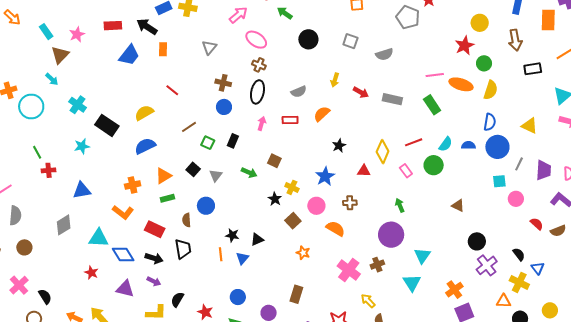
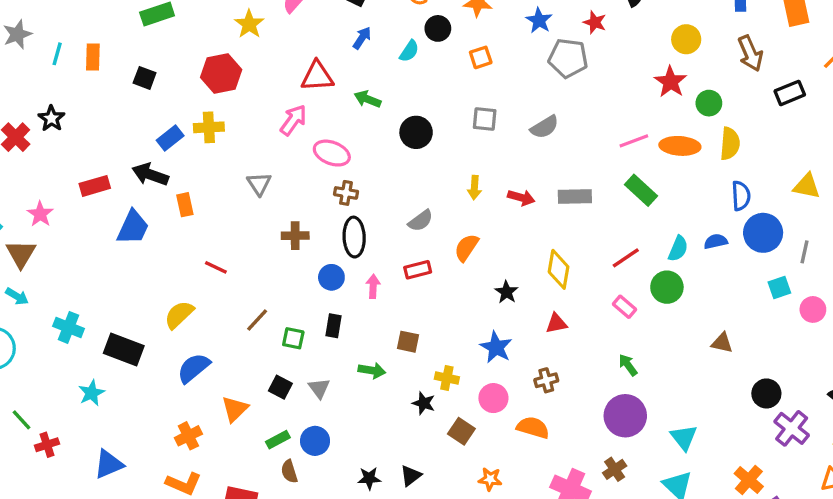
blue circle: (224, 107) -> (331, 277), moved
yellow diamond: (383, 152) -> (559, 269), moved
green rectangle: (167, 198) -> (278, 440), moved

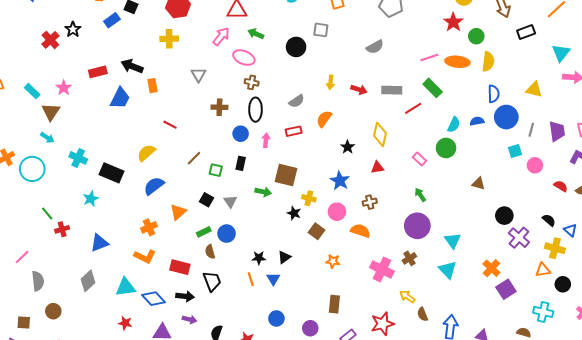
green arrow: (368, 99) -> (256, 34), moved
gray square: (485, 119) -> (321, 30), moved
blue rectangle: (170, 138) -> (112, 20), moved
red line: (626, 258) -> (413, 108), moved
brown square: (408, 342) -> (286, 175), size x1.6

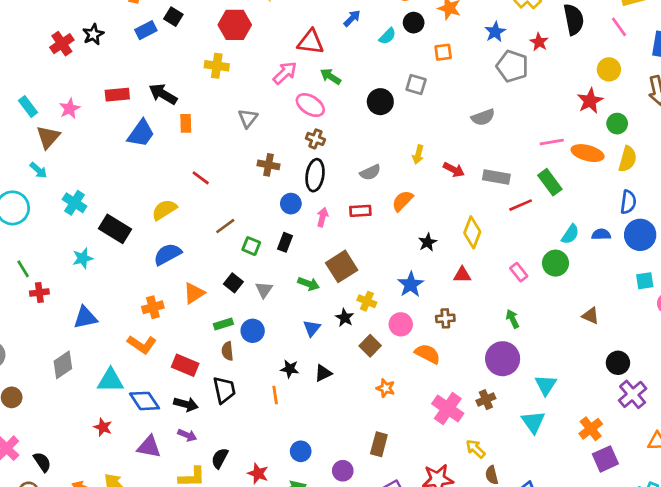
brown square: (286, 175) -> (342, 266), turned 35
blue triangle: (273, 279) -> (312, 328), moved

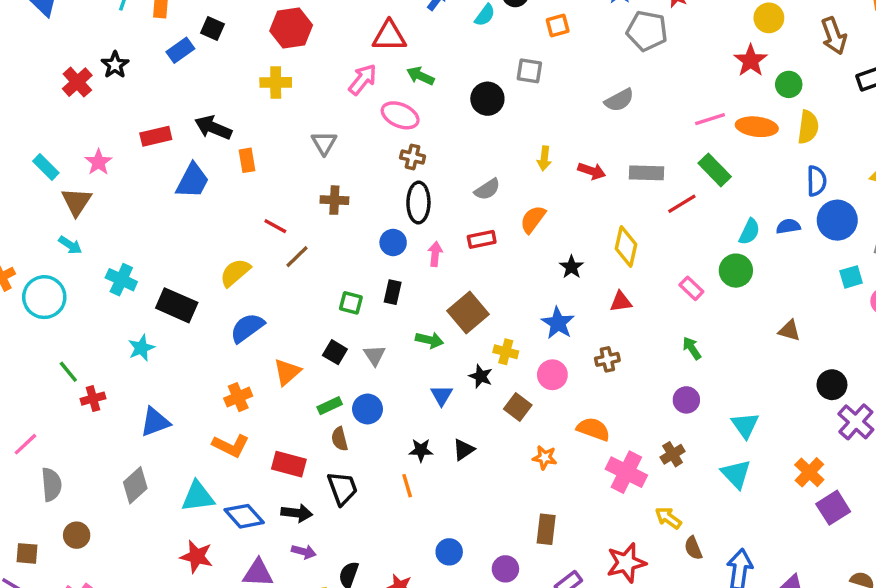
brown cross: (268, 165) -> (334, 200), moved
brown line: (225, 226) -> (297, 257), moved
orange semicircle: (428, 354) -> (593, 429), moved
purple circle: (503, 359) -> (686, 400), size x0.6
red star: (103, 427) -> (197, 556), size x1.4

